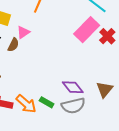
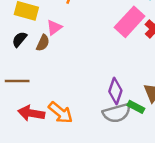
purple diamond: (73, 87) -> (115, 91), turned 60
green rectangle: (47, 102) -> (136, 107), moved

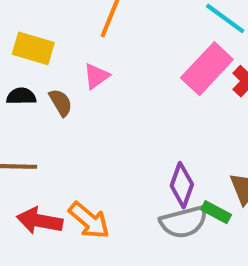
pink triangle: (54, 28) -> (96, 76), moved
black semicircle: (19, 39) -> (21, 96), turned 49
brown semicircle: (43, 43) -> (61, 103), turned -56

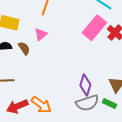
green rectangle: (216, 212) -> (109, 104), moved
red arrow: (40, 221) -> (17, 106), turned -30

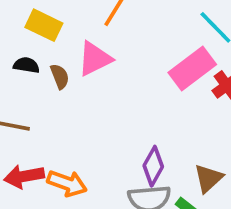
pink triangle: (41, 34) -> (95, 59), size x1.5
orange arrow: (41, 105) -> (67, 183), turned -30

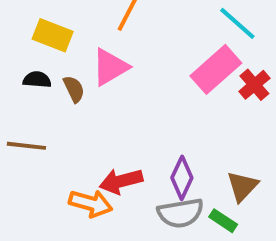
red arrow: (24, 176) -> (121, 181), moved

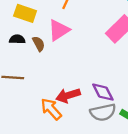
purple diamond: (182, 178) -> (103, 92), turned -50
orange arrow: (91, 203) -> (51, 109), turned -145

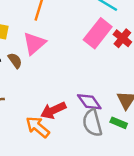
gray semicircle: (103, 112) -> (92, 123), turned 95

